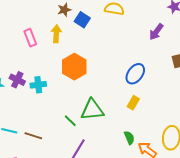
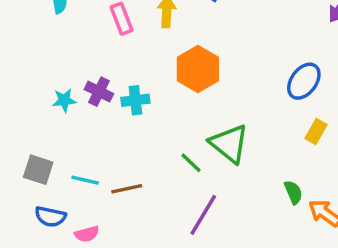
yellow rectangle: (133, 103) -> (316, 132), moved
green triangle: (92, 110) -> (229, 144), turned 45
brown line: (33, 136) -> (127, 189), turned -30

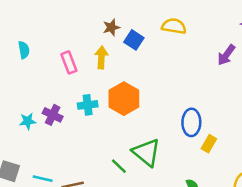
blue ellipse: (304, 81) -> (191, 122), moved, turned -35
cyan cross: (135, 100) -> (88, 105), moved

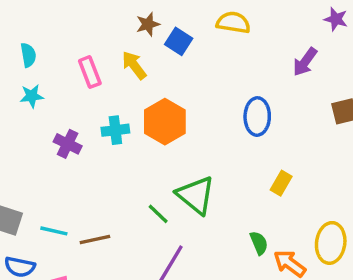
yellow arrow: (101, 57) -> (134, 65), turned -40
cyan star: (28, 121) -> (32, 96), moved
blue ellipse: (191, 122) -> (257, 117), moved

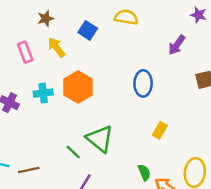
brown star: (148, 24) -> (46, 18), moved

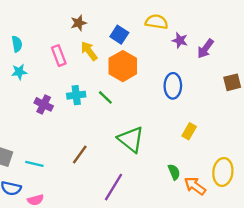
purple star: (198, 15) -> (180, 40), moved
orange hexagon: (78, 87) -> (123, 66), moved
green line: (73, 152) -> (105, 97), moved
brown line: (29, 170) -> (80, 155), moved, turned -42

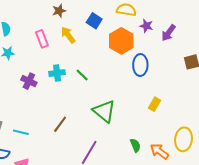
orange hexagon: (123, 66) -> (121, 41), moved
green semicircle: (174, 172) -> (135, 145), moved

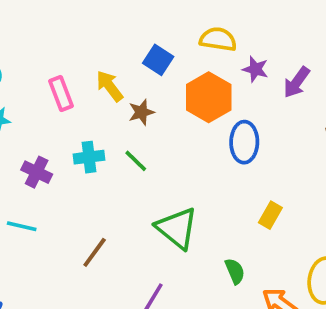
brown star: (59, 11) -> (141, 112), moved
cyan line: (21, 132) -> (22, 226), moved
green semicircle: (135, 145) -> (235, 271), moved

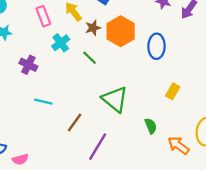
orange hexagon: (209, 97) -> (121, 31), moved
cyan cross: (89, 157) -> (61, 43), moved, turned -30
cyan line: (22, 226) -> (43, 102), moved
brown line: (95, 252) -> (75, 122), moved

